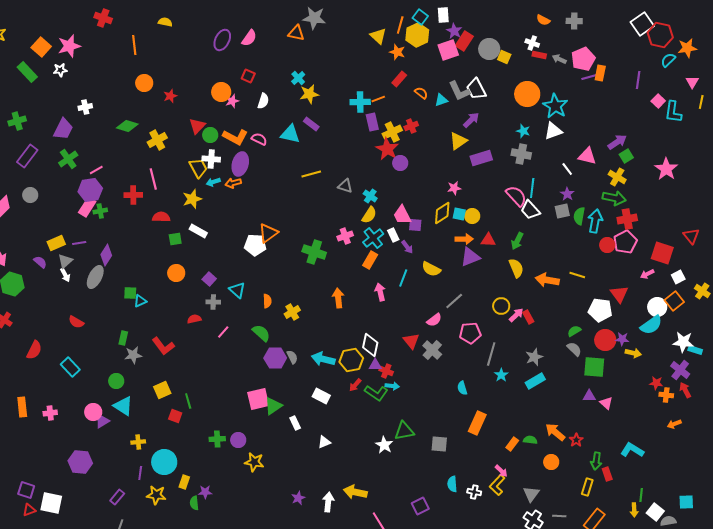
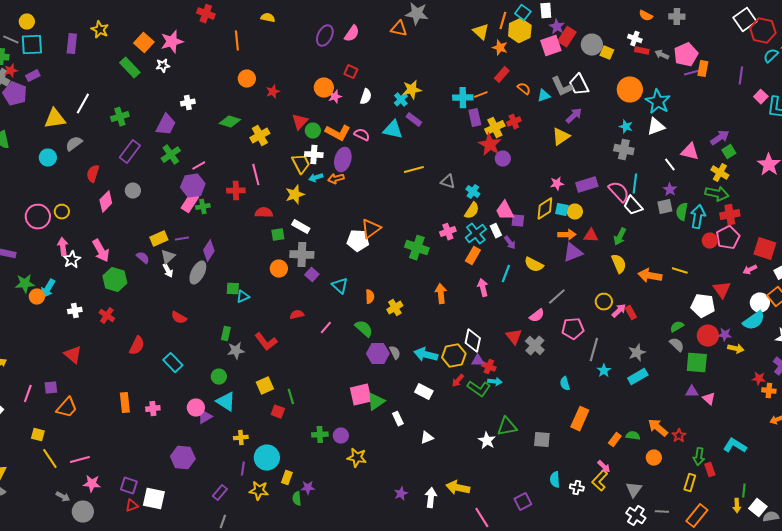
cyan cross: (298, 78) -> (401, 100), moved
purple rectangle: (481, 158) -> (587, 185), moved
gray cross: (213, 302) -> (302, 255), moved, size x1.6

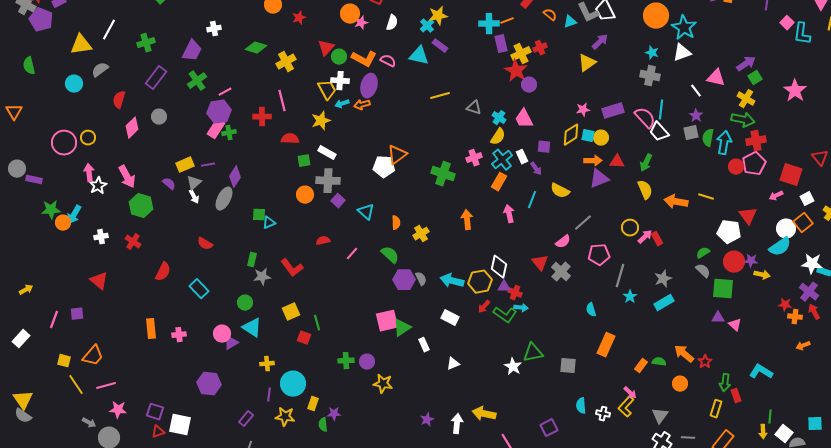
pink trapezoid: (505, 211) -> (524, 119), moved
orange trapezoid: (67, 408) -> (93, 356), moved

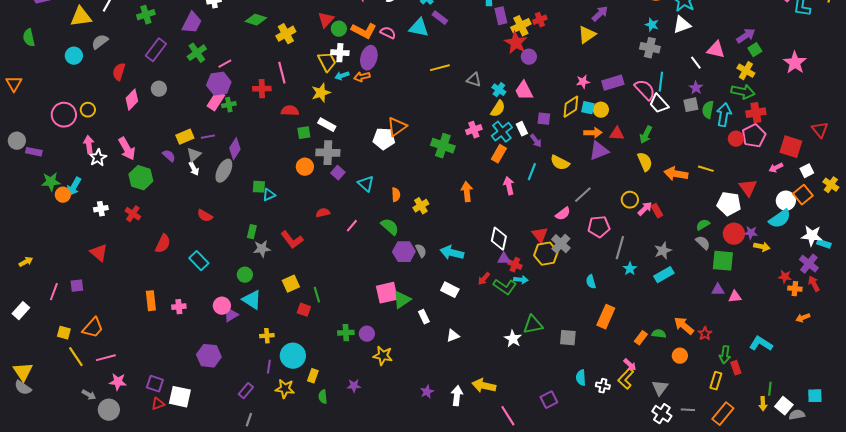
yellow hexagon: (480, 282) -> (546, 254), moved
pink triangle: (735, 325) -> (735, 297), turned -48
purple star: (334, 414) -> (354, 386), moved

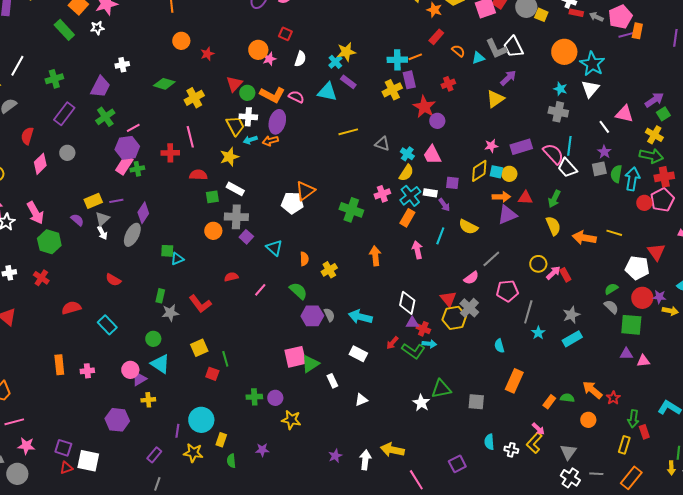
white triangle: (682, 25) -> (590, 89), turned -30
yellow cross: (521, 26) -> (392, 90), moved
white rectangle: (522, 129) -> (430, 193), turned -56
red semicircle: (163, 244) -> (71, 308), turned -132
yellow cross: (267, 336) -> (148, 400), moved

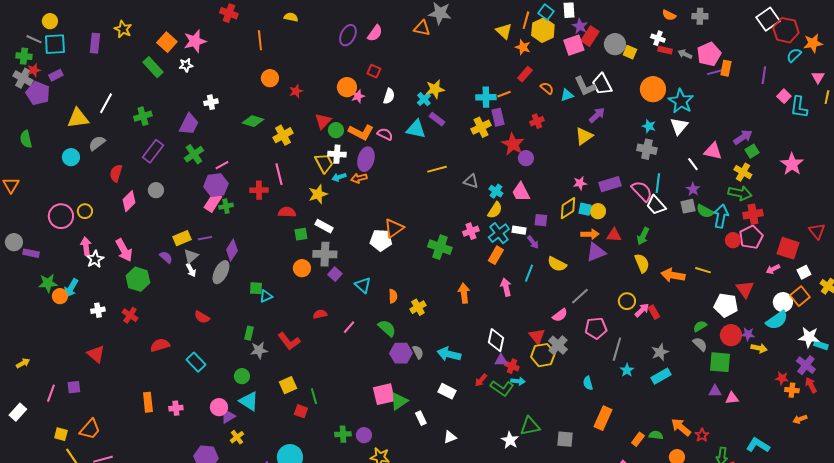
green semicircle: (616, 174) -> (705, 211), turned -72
yellow cross: (148, 400) -> (237, 437), turned -32

